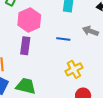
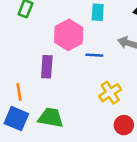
pink hexagon: (29, 20) -> (69, 35), moved

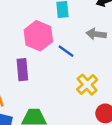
blue line: (94, 55) -> (66, 51), turned 42

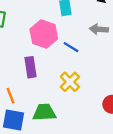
yellow cross: (87, 85) -> (70, 82), moved

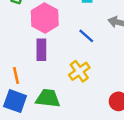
pink hexagon: (44, 34) -> (45, 18), moved

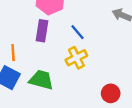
blue line: (86, 36) -> (78, 32), moved

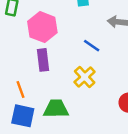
blue line: (78, 32) -> (92, 46), moved

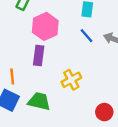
blue line: (92, 46) -> (87, 36), moved

